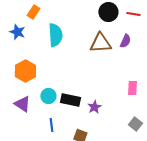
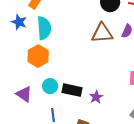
cyan semicircle: (55, 35) -> (44, 28), moved
orange hexagon: (25, 71) -> (38, 56), moved

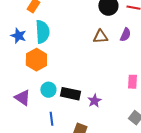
blue star: (19, 22) -> (18, 36), moved
brown triangle: (102, 33) -> (100, 37), size x0.7

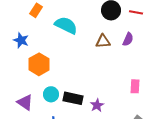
cyan semicircle: (42, 32) -> (66, 25), moved, turned -60

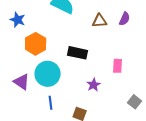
pink rectangle: (135, 86) -> (118, 66), moved
cyan circle: (51, 94) -> (48, 74), size x1.6
black rectangle: (73, 98) -> (78, 53), moved

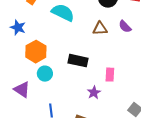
purple semicircle: (125, 19) -> (125, 27), turned 112
pink rectangle: (118, 66) -> (110, 75), moved
cyan circle: (48, 74) -> (45, 74), moved, size x0.6

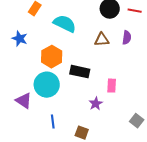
purple semicircle: (125, 27) -> (127, 38), turned -128
orange hexagon: (36, 52) -> (52, 57), moved
cyan circle: (45, 74) -> (47, 85), size x1.6

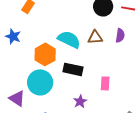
cyan semicircle: (65, 24) -> (69, 39), moved
purple star: (96, 104) -> (80, 101), moved

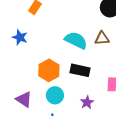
orange hexagon: (45, 54) -> (49, 70), moved
cyan circle: (40, 82) -> (55, 95), moved, size x0.7

